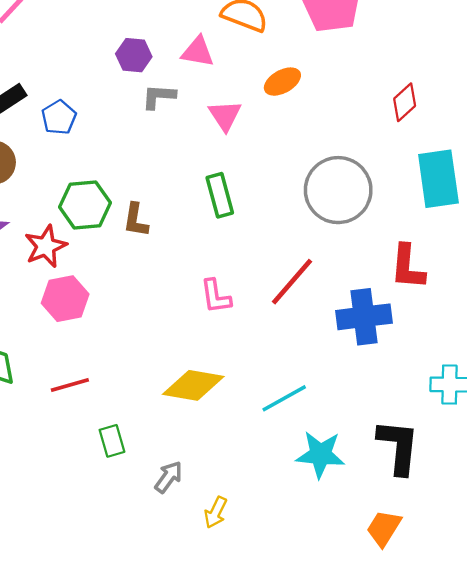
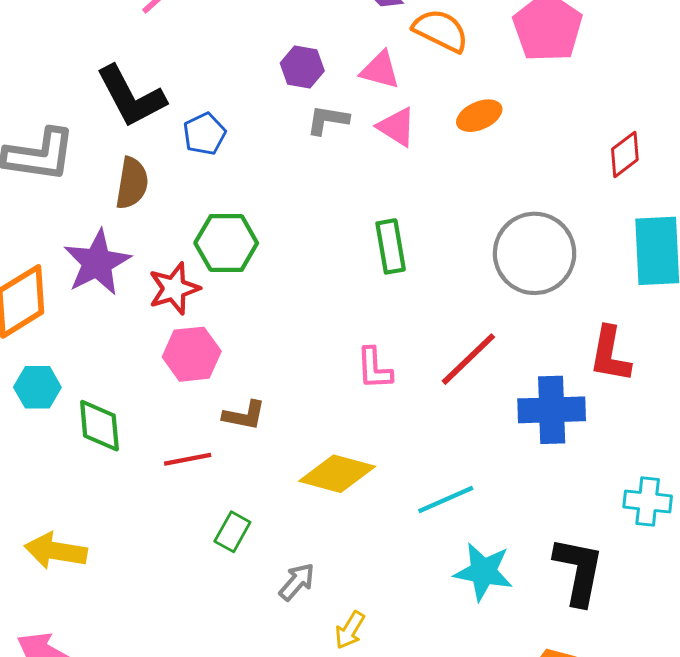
pink triangle: (225, 115) -> (397, 127), moved, turned -30
brown L-shape: (136, 220) -> (244, 415), moved, turned -93
green rectangle: (112, 441) -> (232, 532), turned 40

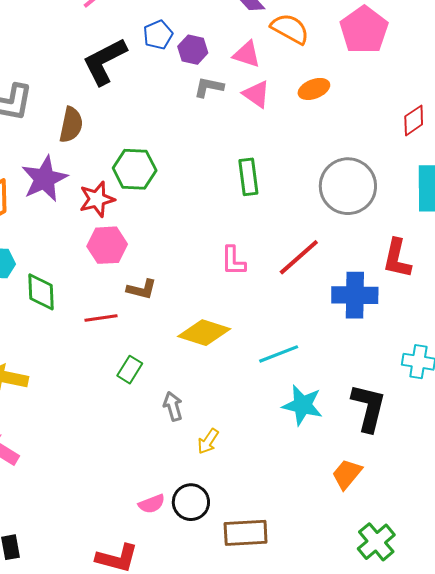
black L-shape: (131, 97) -> (105, 61), moved, turned 88
blue pentagon: (204, 134) -> (158, 35), moved
gray arrow: (297, 582) -> (173, 406), turned -60

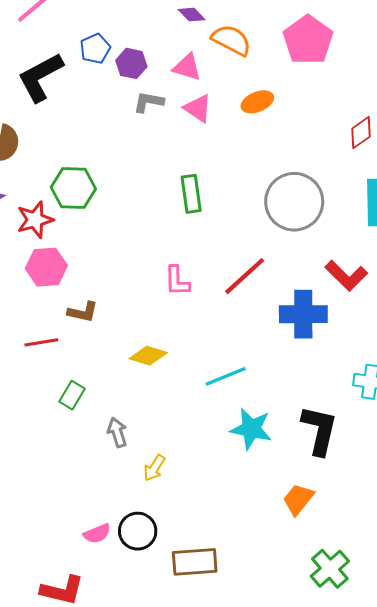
red L-shape: (397, 259) -> (346, 276), turned -57
yellow diamond: (204, 333) -> (148, 356), size x0.7

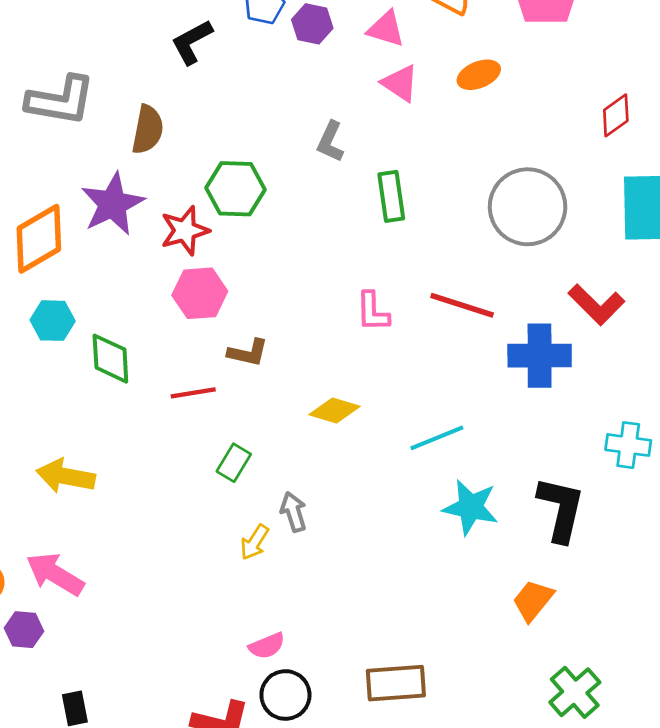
black L-shape: (40, 77) -> (192, 42), size x0.7
gray L-shape: (149, 102) -> (330, 142), moved, turned -76
red line: (245, 276) -> (462, 305), turned 60
yellow arrow: (154, 468) -> (254, 542), moved
black circle: (138, 531) -> (285, 695), moved

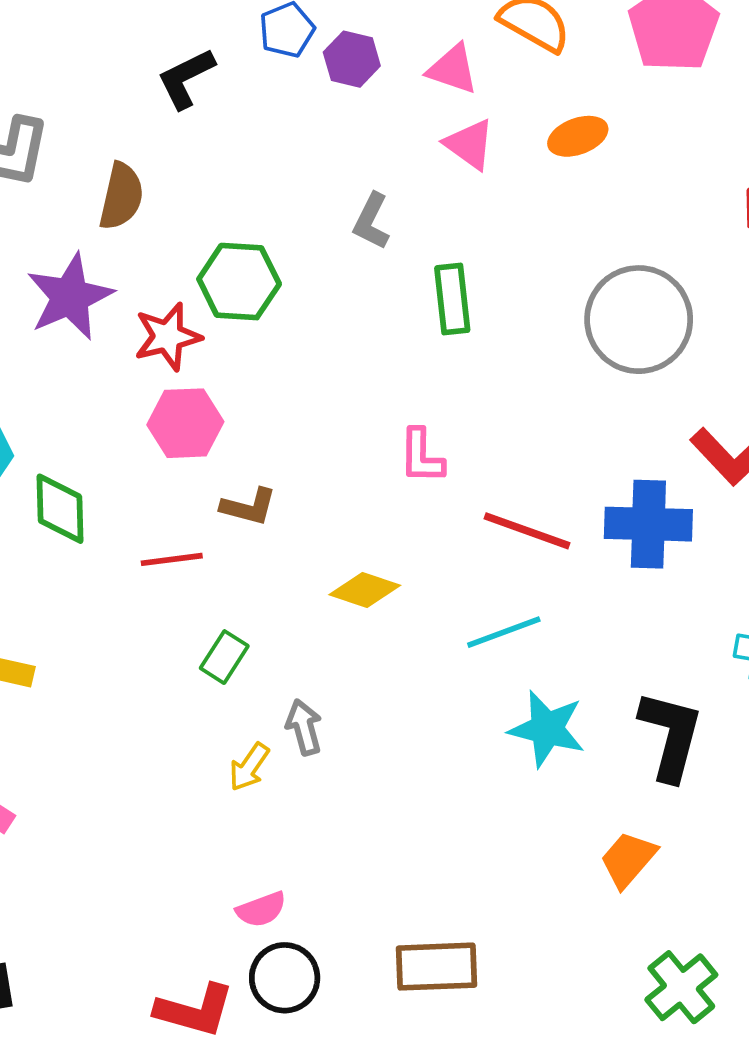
red line: (462, 305) -> (527, 531), moved

